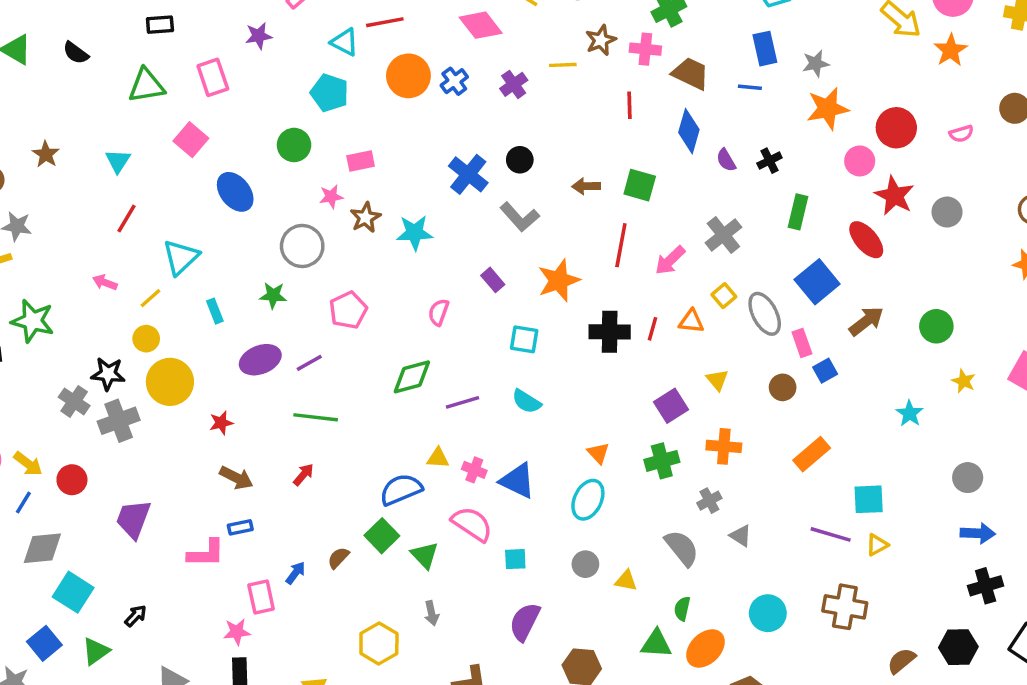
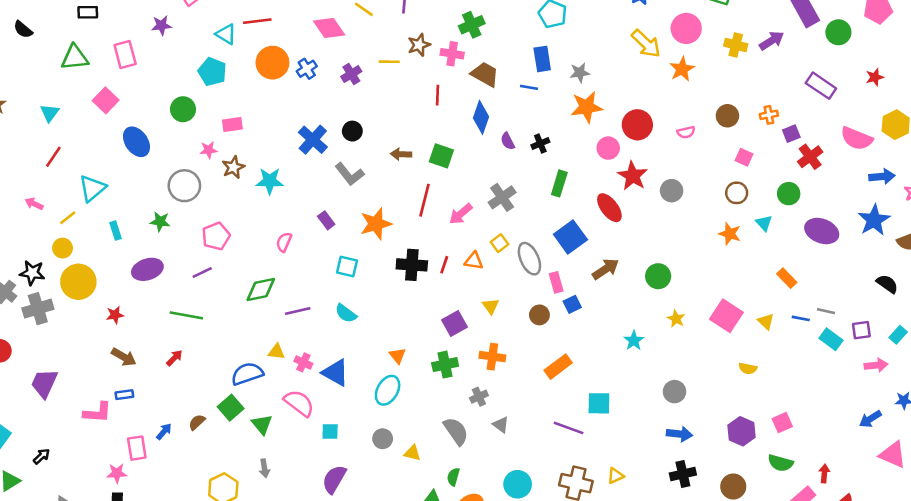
purple line: (309, 363) -> (202, 272), moved
yellow triangle: (877, 545) -> (616, 476), moved

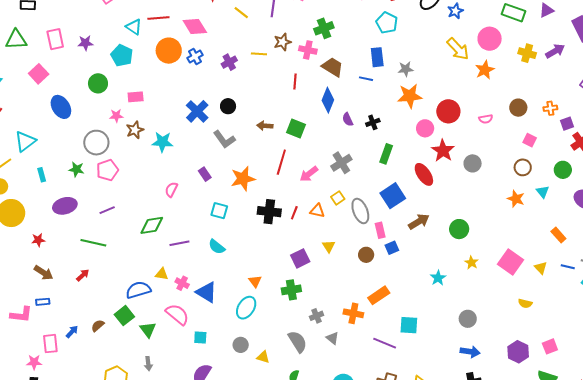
purple star: (162, 25) -> (85, 43), moved
pink diamond: (329, 28) -> (195, 26), moved
pink pentagon: (216, 236) -> (107, 170), moved
orange cross: (492, 357) -> (353, 313), moved

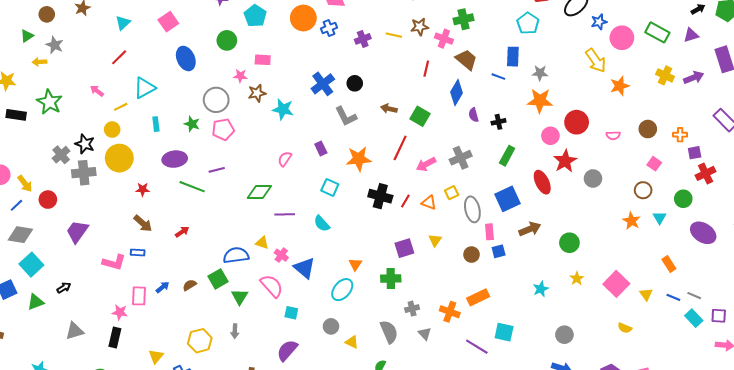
pink circle: (490, 39) -> (622, 38), moved
green line: (93, 243) -> (192, 187), moved

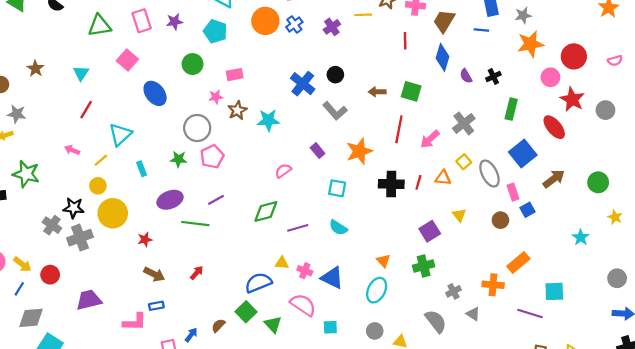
brown trapezoid: (466, 60) -> (444, 21), turned -85
pink semicircle: (285, 159) -> (283, 171), turned 35
purple trapezoid: (77, 232) -> (89, 300), turned 55

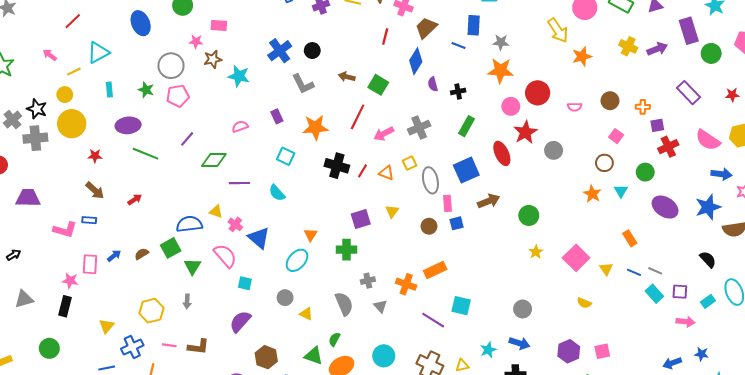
purple line: (216, 200) -> (187, 139), moved, turned -35
cyan star: (581, 237) -> (488, 350), moved

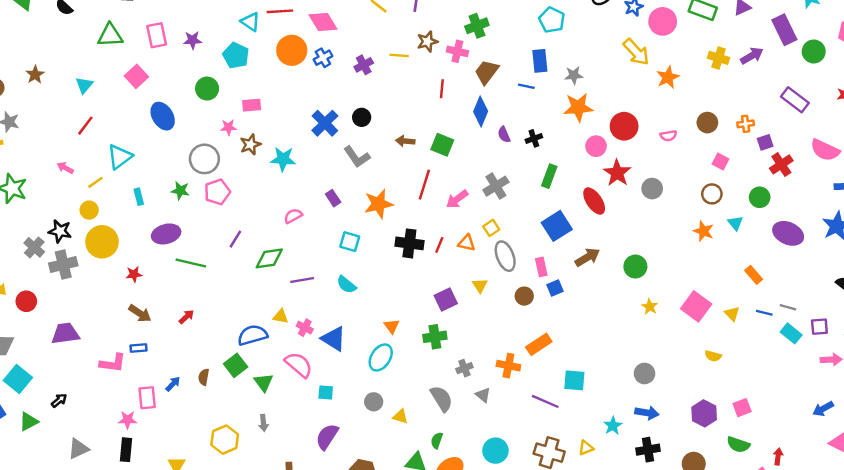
gray ellipse: (430, 180) -> (505, 256), moved
brown semicircle: (142, 254) -> (204, 377), turned -40

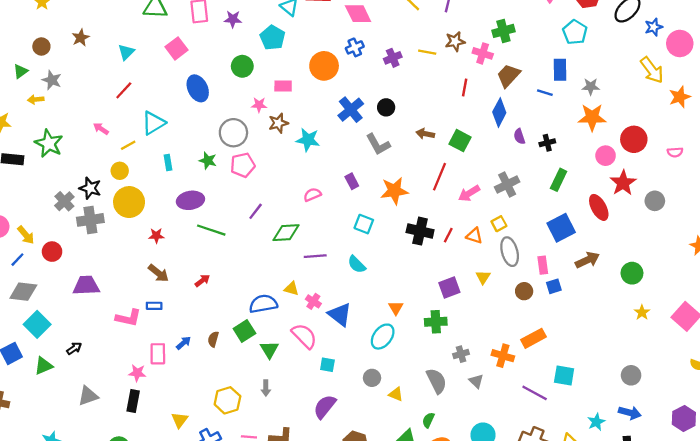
orange circle: (292, 50) -> (324, 66), moved

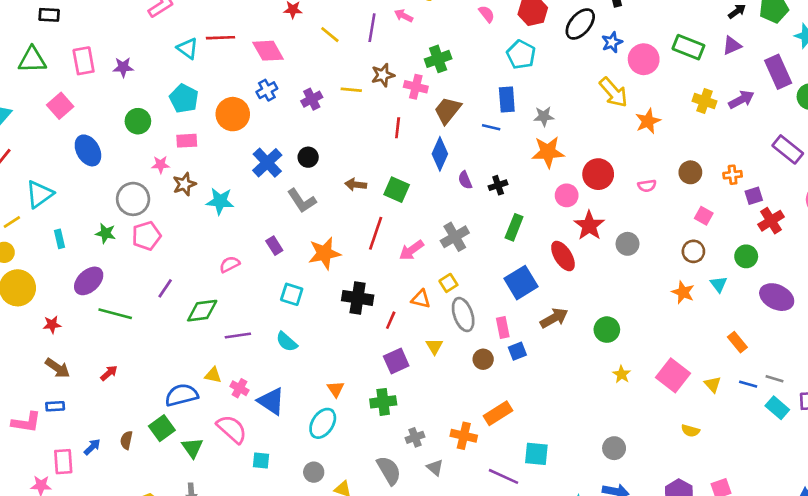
cyan pentagon: (273, 38) -> (184, 99), moved
purple ellipse: (190, 200) -> (89, 281), turned -30
red line: (448, 235) -> (391, 320), moved

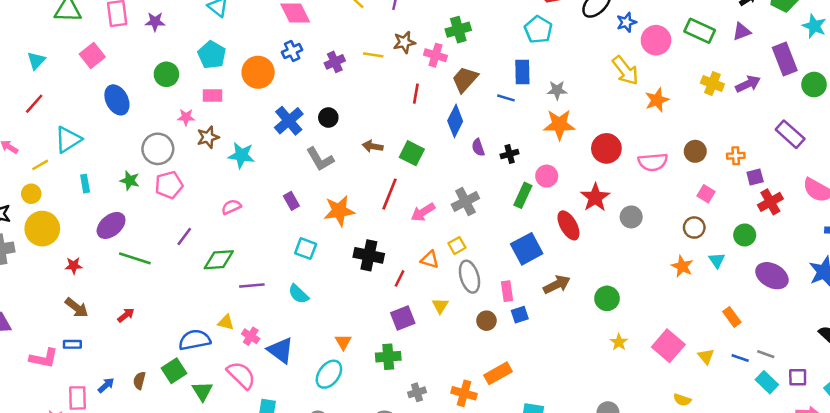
pink semicircle: (647, 186) -> (653, 162), size x1.6
pink circle: (567, 195) -> (547, 176), moved
pink semicircle: (230, 264) -> (231, 207), moved

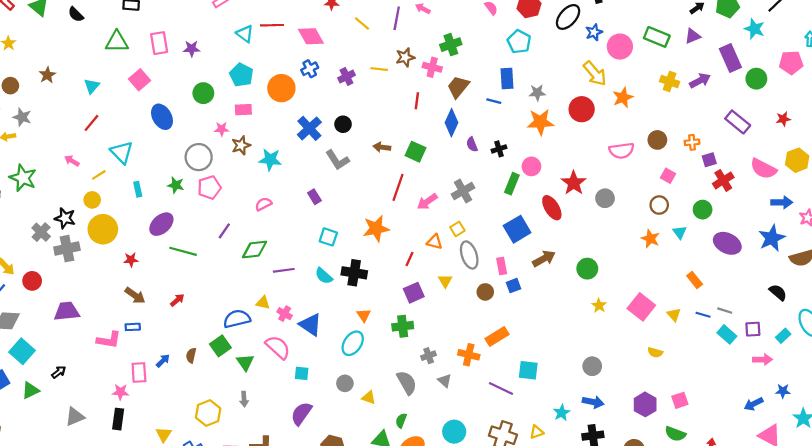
cyan triangle: (68, 140) -> (122, 152), turned -40
red circle: (606, 148) -> (582, 109), moved
orange star: (339, 211) -> (376, 228), moved
black cross: (369, 255) -> (354, 273), moved

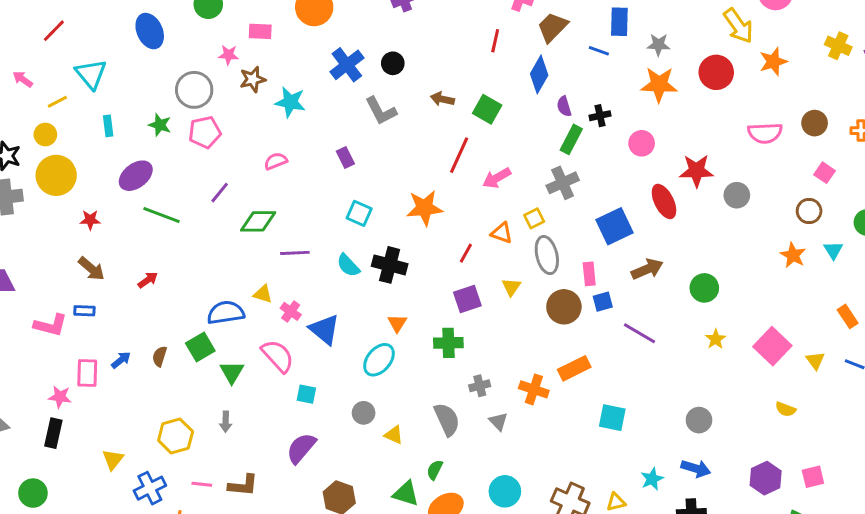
red star: (574, 183) -> (696, 171), turned 30
green rectangle: (512, 184) -> (571, 139), moved
gray cross: (463, 191) -> (563, 183), moved
brown circle: (485, 292) -> (564, 307), size x1.5
purple line: (501, 389) -> (640, 333), moved

